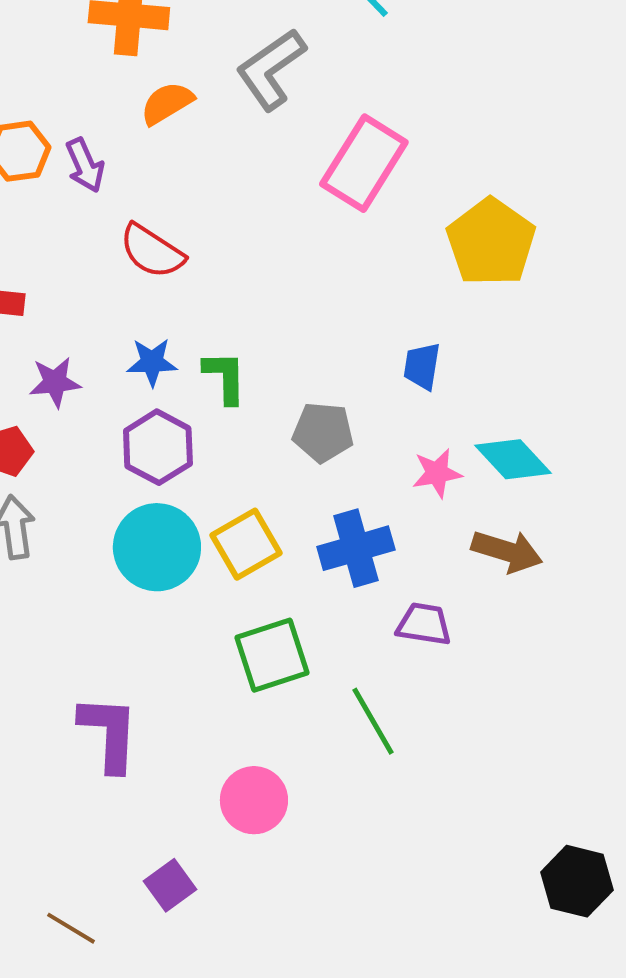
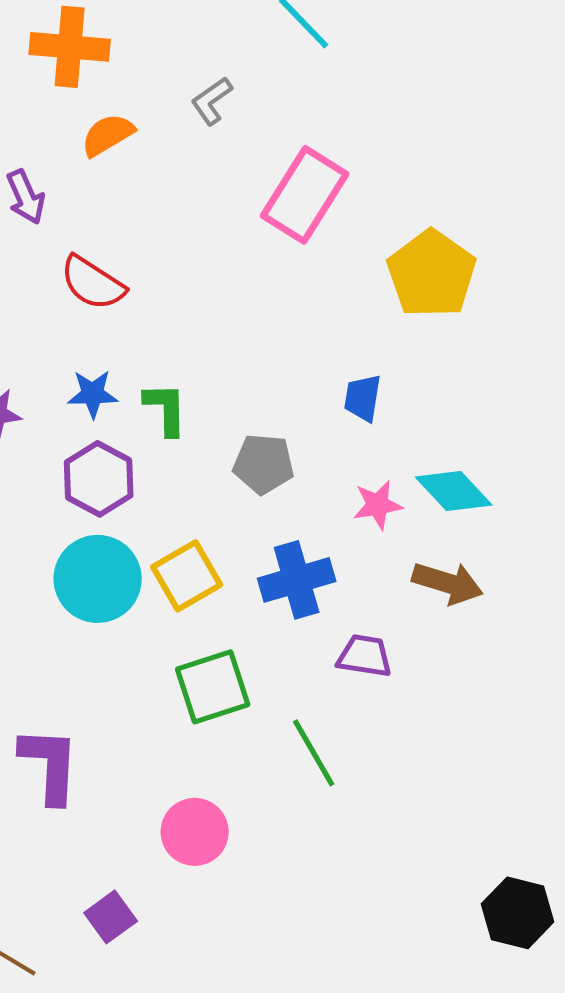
gray L-shape: (271, 69) -> (212, 101), size x0.6

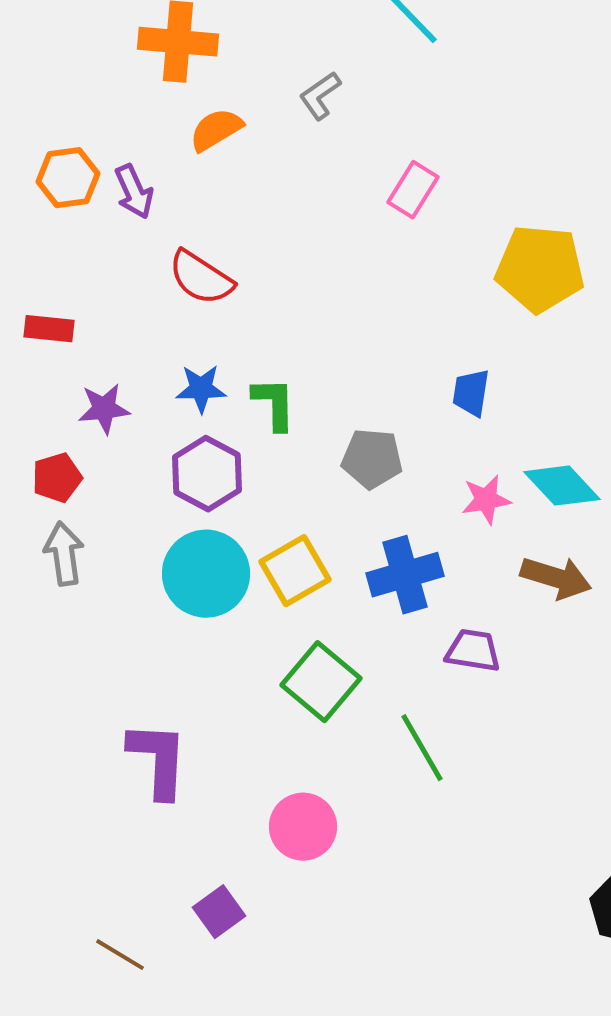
pink rectangle: (305, 195) -> (413, 190), size x0.6
yellow pentagon: (432, 274) -> (540, 269), turned -30
green square: (213, 687) -> (321, 682), turned -32

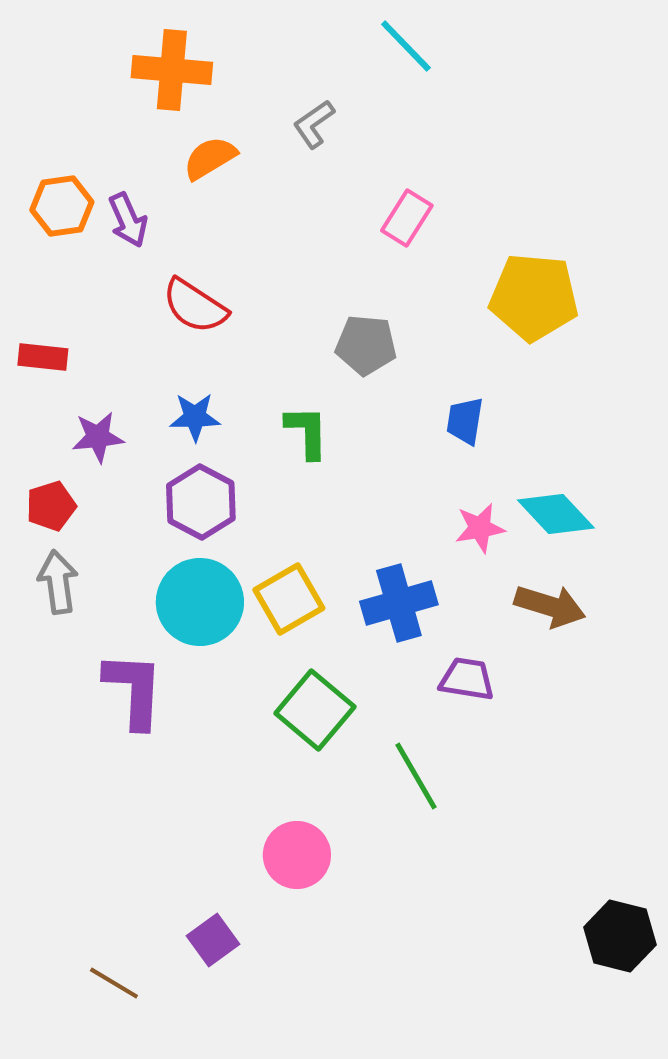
green L-shape: (274, 404) -> (307, 432), moved
gray pentagon: (372, 459) -> (366, 345), moved
purple L-shape: (158, 760) -> (134, 690), moved

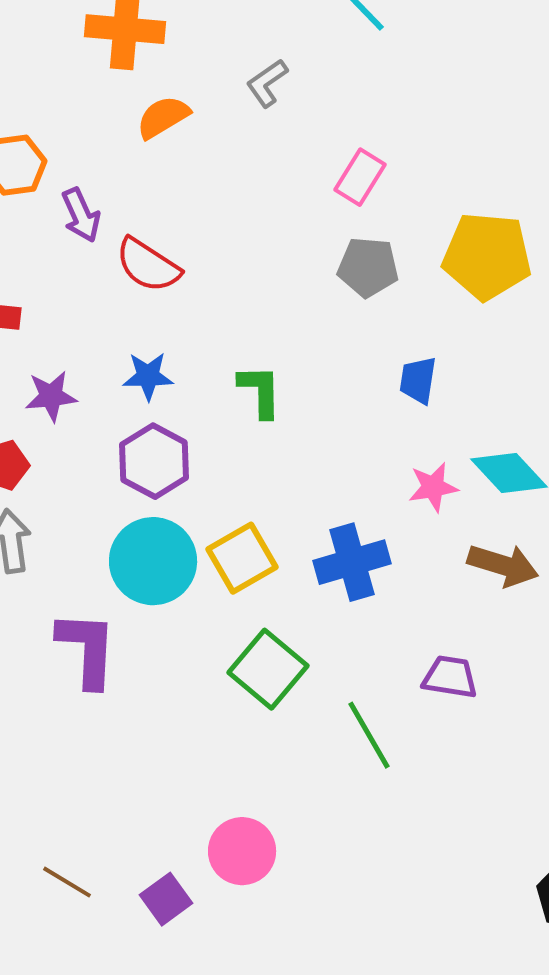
purple arrow: (128, 220) -> (81, 215), moved
gray pentagon: (366, 345) -> (368, 267), moved
purple trapezoid: (467, 679) -> (450, 677), moved
pink circle: (297, 855) -> (242, 851), moved
brown line: (114, 983) -> (67, 882), moved

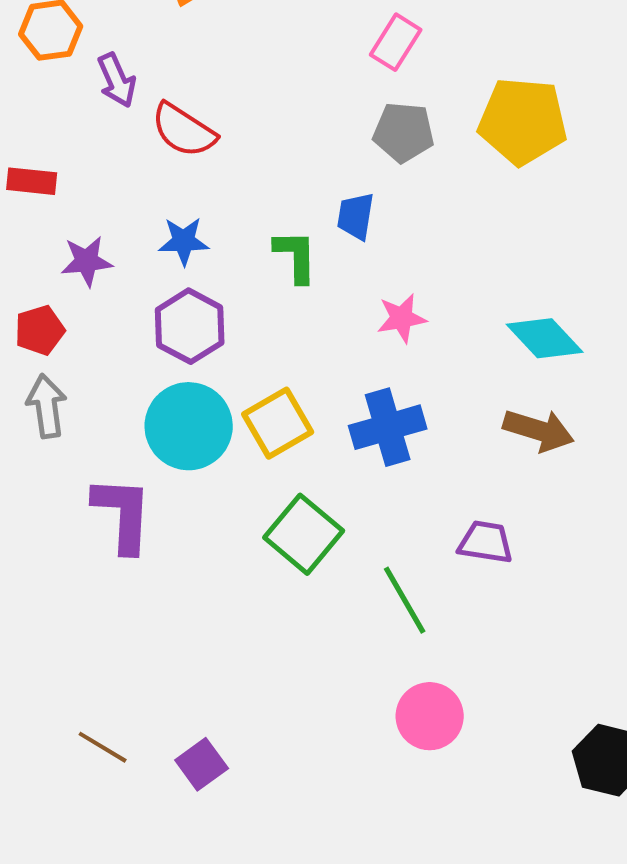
blue trapezoid: (418, 380) -> (356, 216), moved
pink star: (433, 487) -> (402, 318), moved
pink circle: (242, 851) -> (430, 716), moved

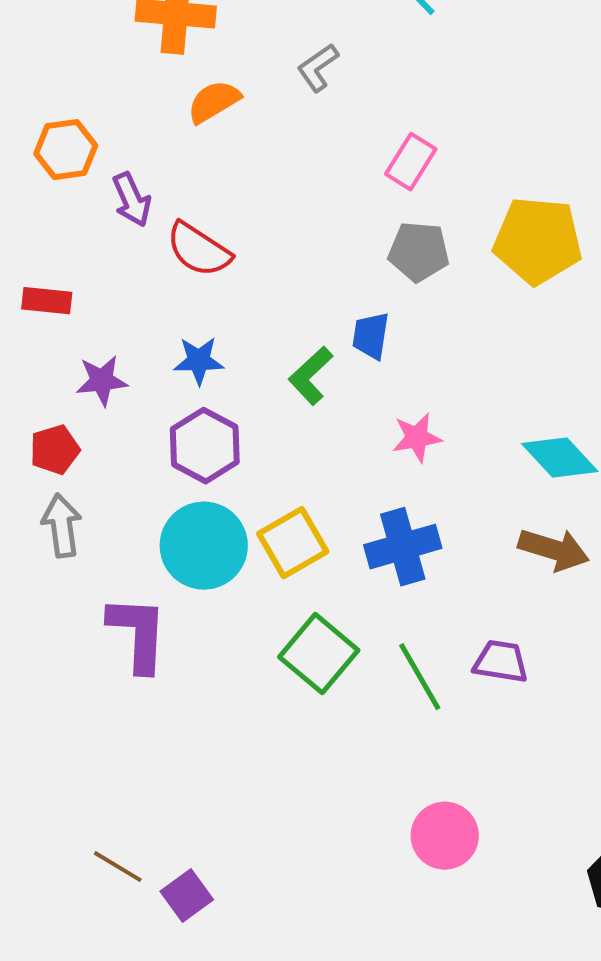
green L-shape: (296, 256) -> (311, 376), turned -132
green line: (405, 600) -> (420, 677), moved
purple square: (202, 764) -> (187, 896), moved

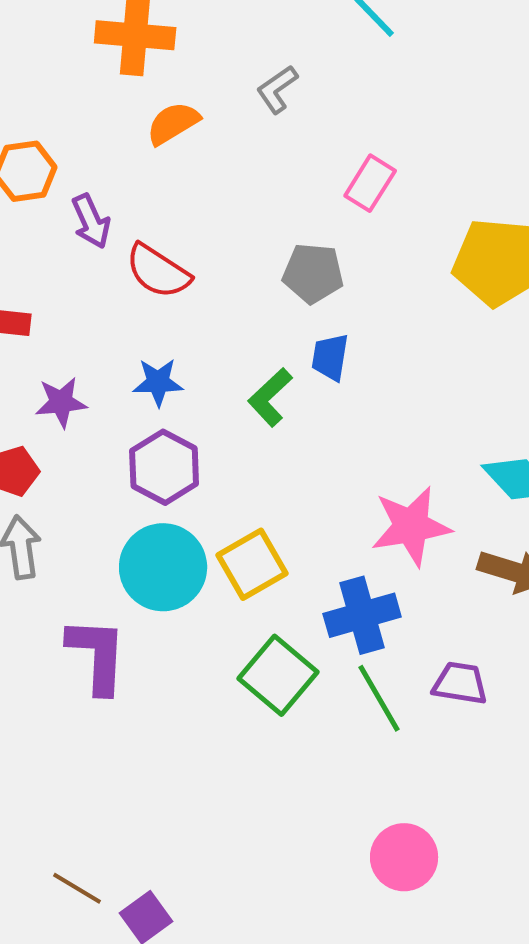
gray pentagon: (419, 252) -> (313, 273), moved
pink star: (417, 438) -> (411, 526), moved, size x1.6
blue cross: (403, 547) -> (362, 615), moved

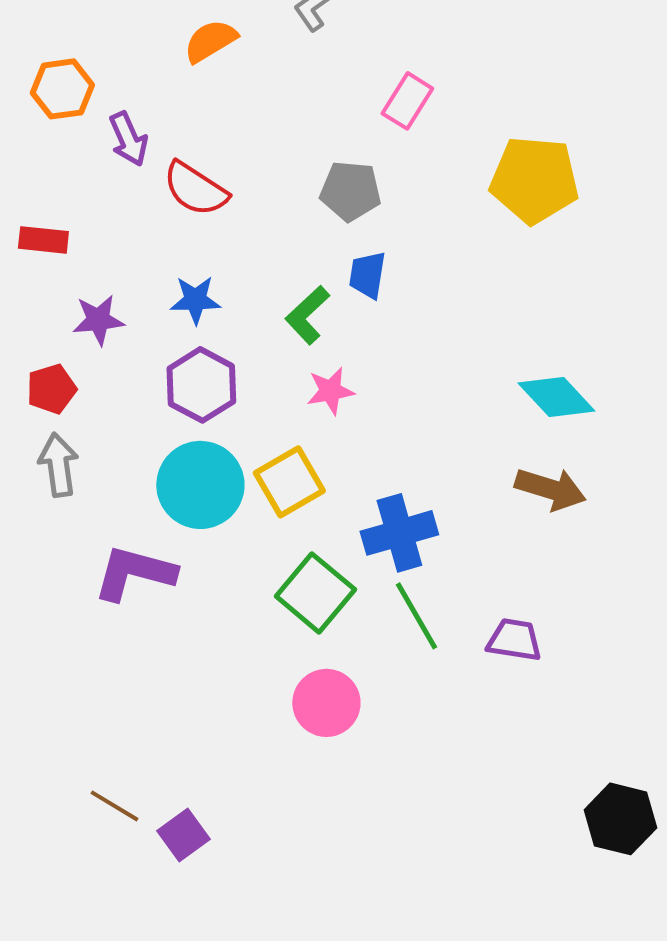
pink star: (411, 526) -> (330, 391), moved, size x0.6
purple L-shape: (97, 655) -> (134, 573), turned -78
purple trapezoid: (460, 683) -> (514, 640), moved
pink circle: (404, 857) -> (326, 703), moved

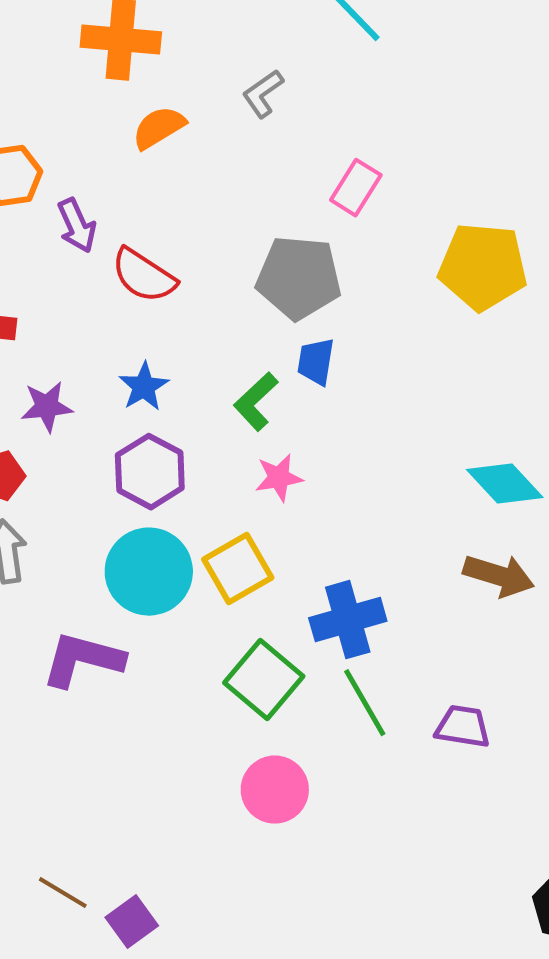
gray pentagon: (350, 191) -> (299, 278), size x1.4
blue star: (195, 300) -> (144, 387), turned -30

